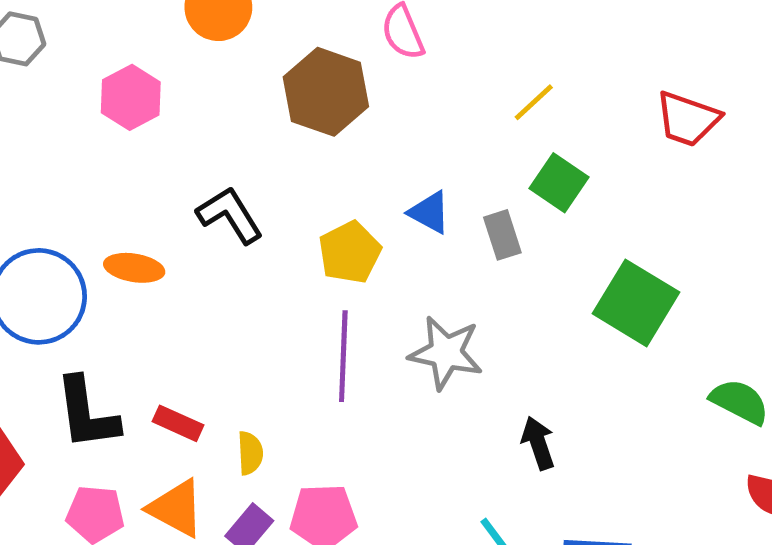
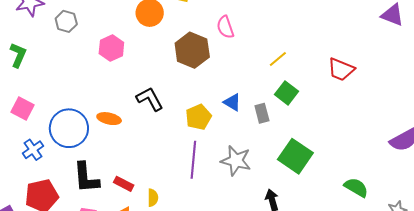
green square: (636, 303) -> (295, 156), moved

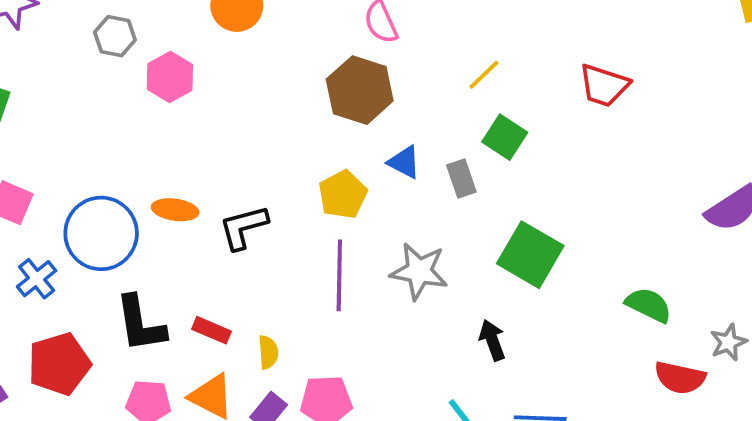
gray hexagon: (66, 21) -> (115, 36), moved
brown hexagon: (192, 50) -> (360, 90), moved
black L-shape: (150, 99) -> (243, 227), moved, turned -72

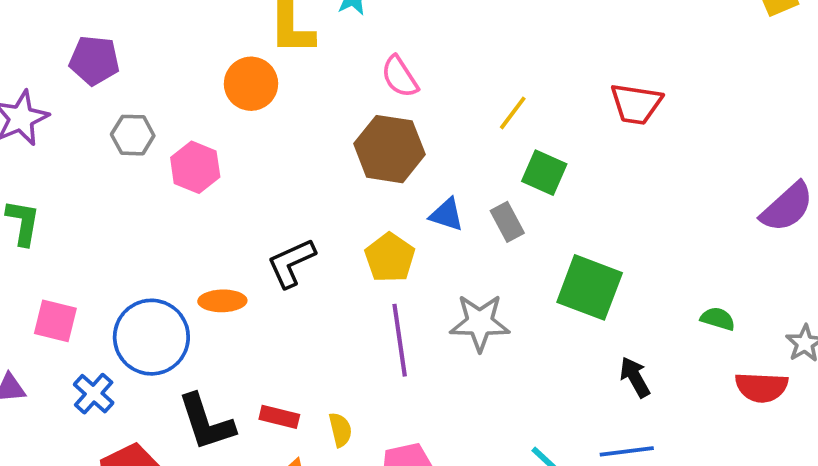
black L-shape: (243, 227) -> (291, 263), moved
green semicircle: (649, 305) -> (718, 319), size x0.7
black arrow: (492, 340) -> (635, 377), moved

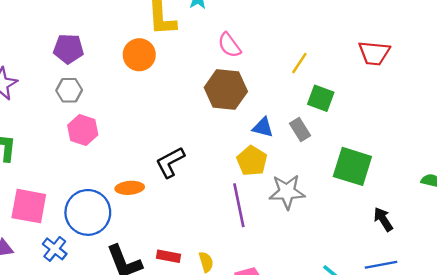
purple pentagon: (94, 60) -> (68, 49), moved
pink hexagon: (195, 167) -> (83, 130), moved
yellow pentagon: (390, 258) -> (252, 161), moved
pink square: (55, 321) -> (29, 206), size x1.4

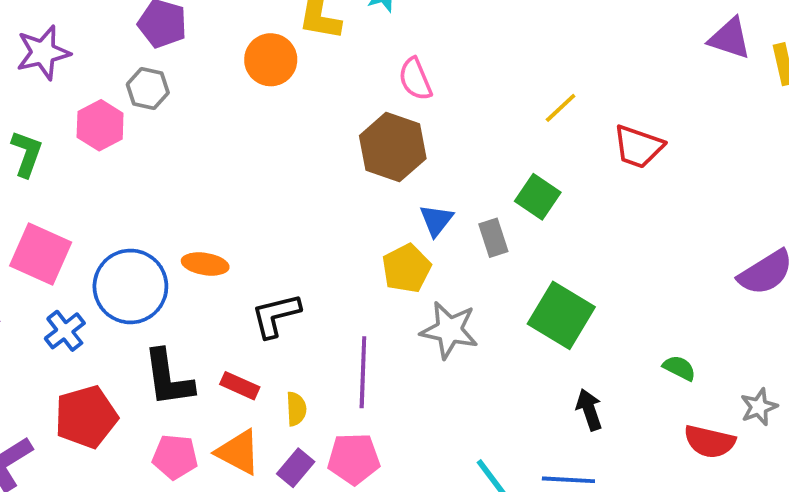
yellow line: (299, 63) -> (561, 108), moved
blue triangle: (263, 127) -> (436, 220), turned 40
pink hexagon: (83, 130) -> (100, 125), moved
black L-shape: (170, 162) -> (276, 315), moved
purple line: (239, 205) -> (363, 372), moved

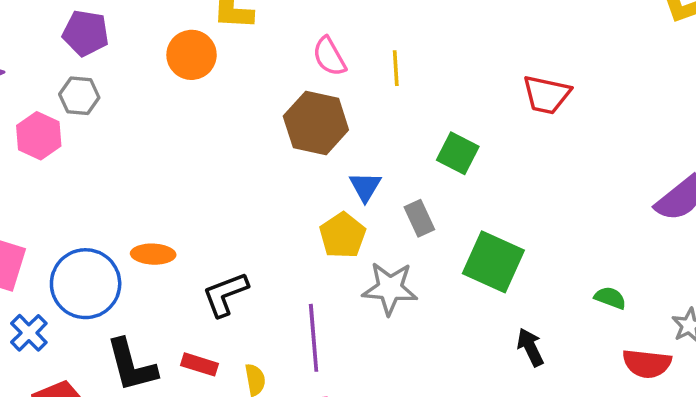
yellow line: (561, 108) -> (396, 68), moved, turned -44
gray rectangle: (493, 238) -> (419, 218), moved

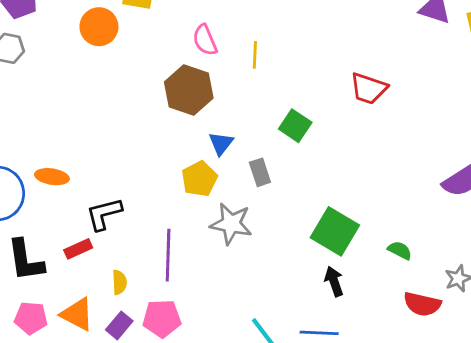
green square: (493, 262) -> (335, 231), moved
red rectangle: (199, 364) -> (78, 249), moved, turned -48

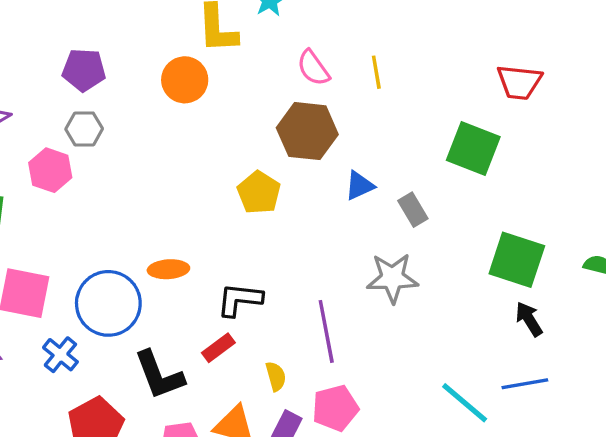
green square: (295, 126) -> (473, 148), moved, size x1.4
blue triangle: (221, 143) -> (359, 186), turned 40
yellow pentagon: (199, 179) -> (259, 193), moved
black L-shape: (104, 214) -> (240, 300), turned 33

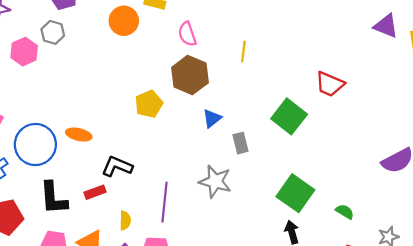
pink semicircle: (313, 68) -> (187, 34), moved
blue triangle: (359, 186) -> (212, 118), turned -30

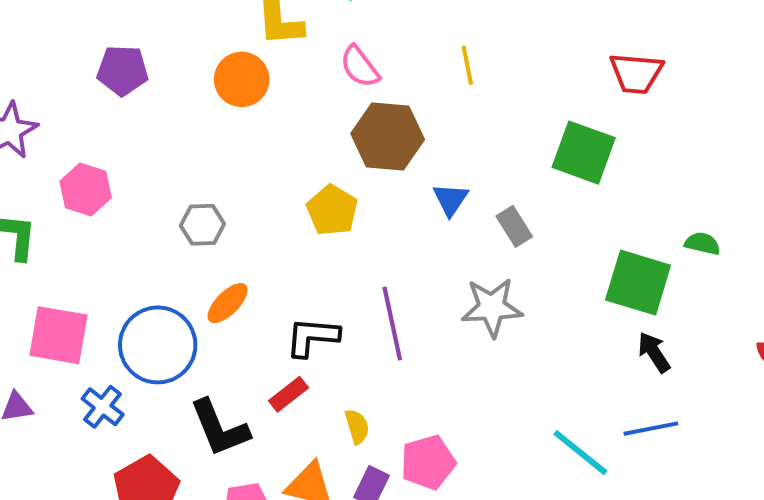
gray hexagon: (53, 32) -> (202, 225), moved
orange ellipse: (79, 135) -> (228, 303), turned -40
purple line: (164, 202) -> (392, 324), moved
green semicircle: (345, 212) -> (702, 243), moved

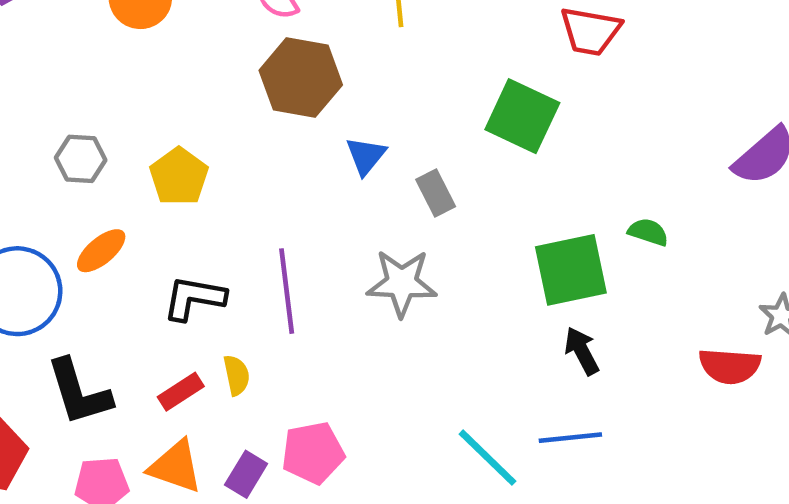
yellow pentagon: (332, 210) -> (179, 177), moved
green square: (638, 283) -> (571, 270), turned -34
red rectangle: (289, 394) -> (181, 392), moved
yellow semicircle: (357, 426) -> (237, 375), moved

